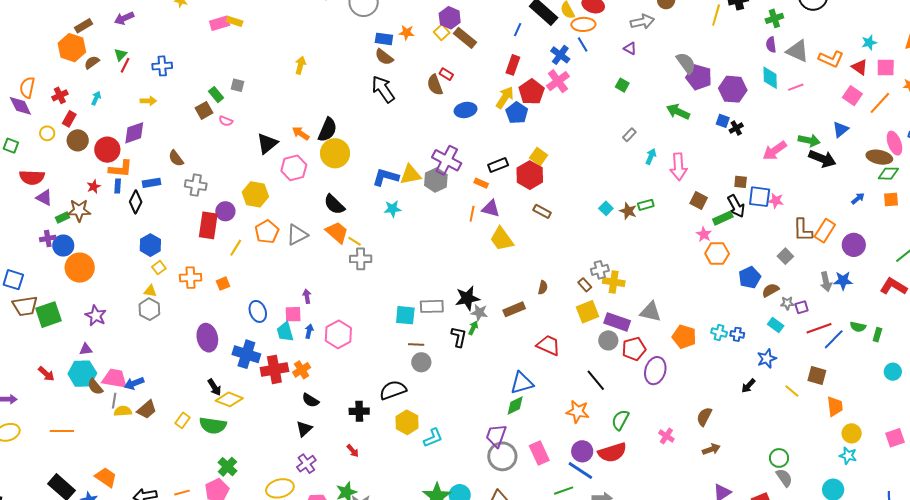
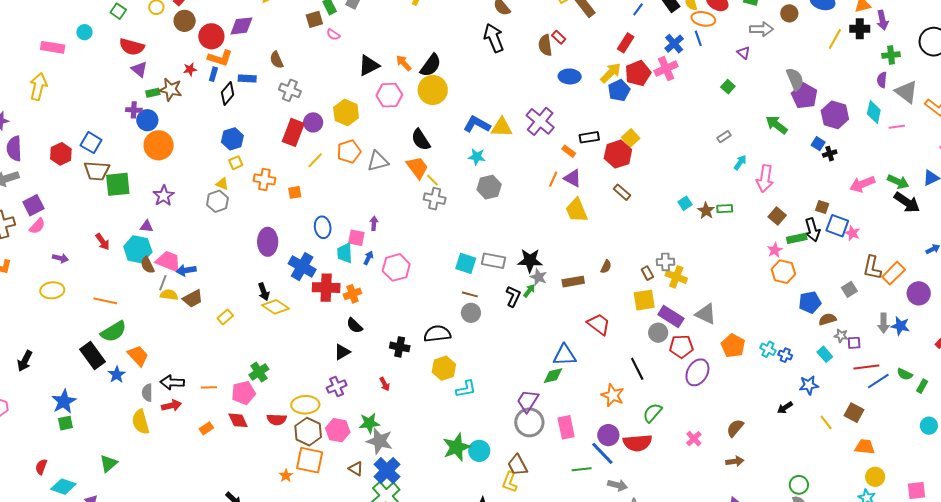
gray hexagon: (436, 180) -> (489, 187), moved
orange trapezoid: (835, 406) -> (865, 447), turned -90
green semicircle: (213, 425) -> (114, 332), moved, turned -52

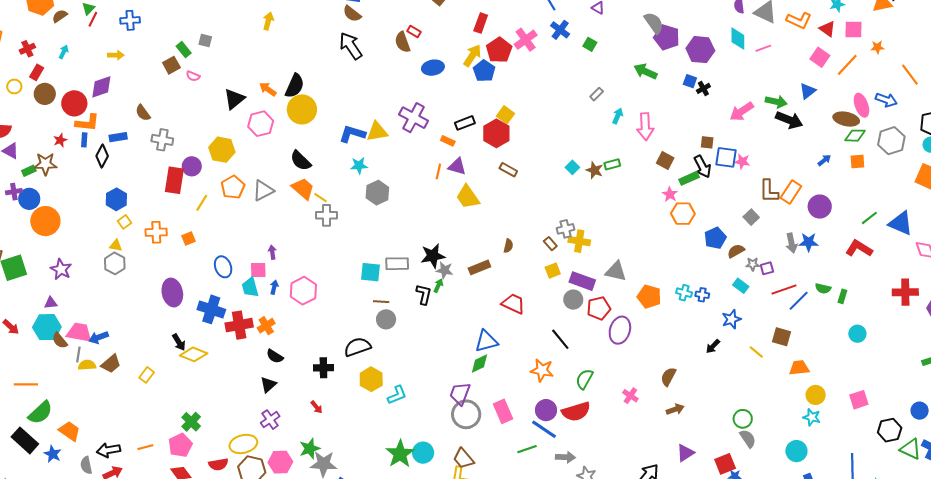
blue cross: (674, 44) -> (560, 30), moved
yellow square: (644, 300) -> (553, 271), size x0.7

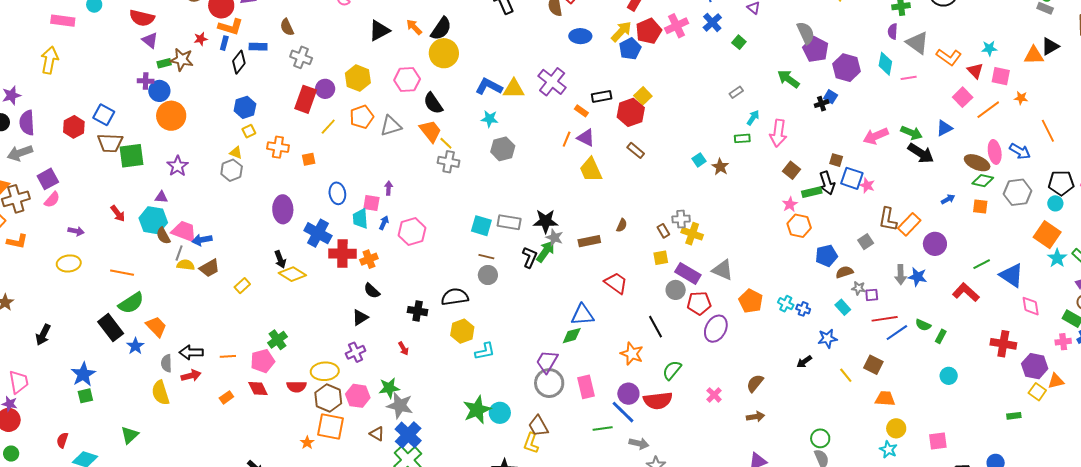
black cross: (703, 88) -> (822, 104), moved
pink hexagon: (261, 124) -> (407, 80), moved
green rectangle: (612, 164) -> (742, 138), moved
green arrow: (438, 286) -> (546, 251), size x1.6

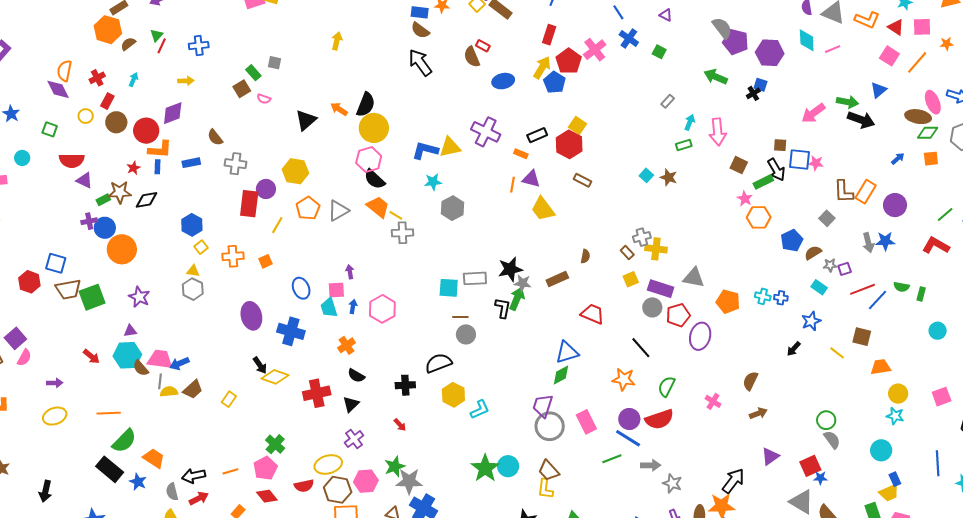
black diamond: (239, 62) -> (146, 200), moved, turned 55
pink hexagon: (407, 80) -> (369, 160), moved
red cross: (342, 254) -> (317, 393), moved

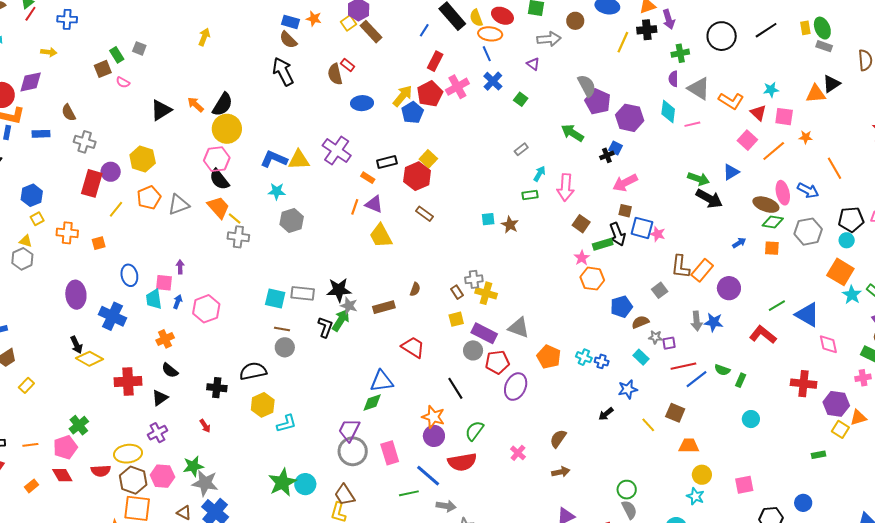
red rectangle: (549, 35) -> (435, 61), moved
pink arrow: (813, 113) -> (625, 183), moved
cyan square: (646, 175) -> (488, 219), turned 32
yellow rectangle: (229, 399) -> (26, 385), moved
purple circle: (629, 419) -> (434, 436), moved

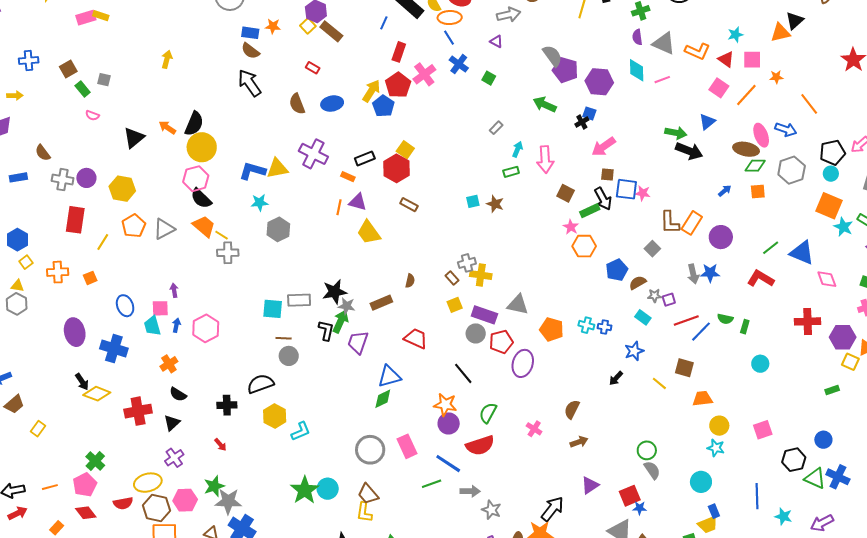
brown square: (103, 69) -> (68, 69), moved
brown semicircle: (335, 74) -> (297, 104), moved
purple circle: (111, 172) -> (86, 178), moved
purple trapezoid: (349, 430) -> (358, 342), moved

